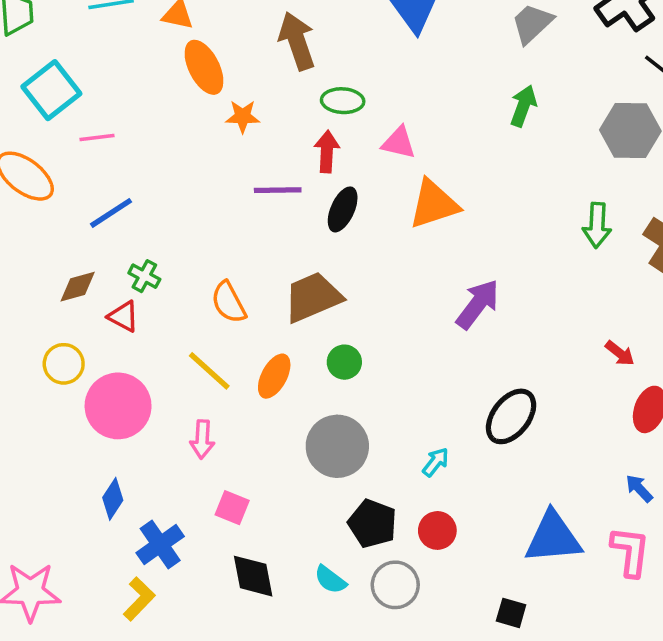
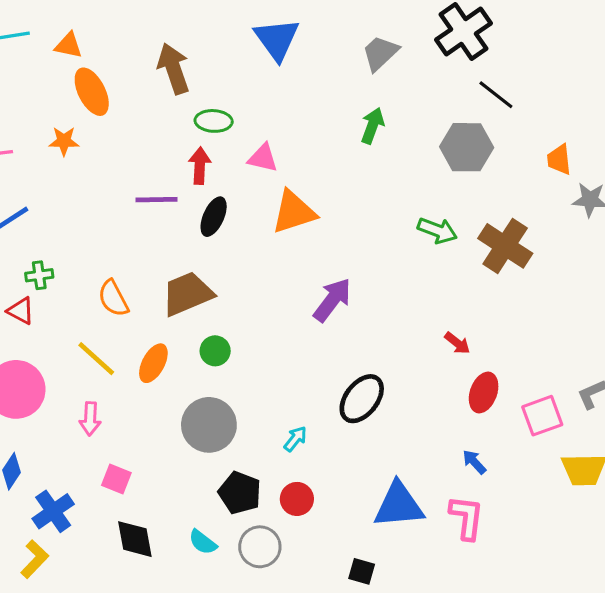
orange star: (243, 116) -> (64, 141), moved
green arrow: (597, 225) -> (437, 231), turned -72
green cross: (144, 276) -> (39, 275), turned -36

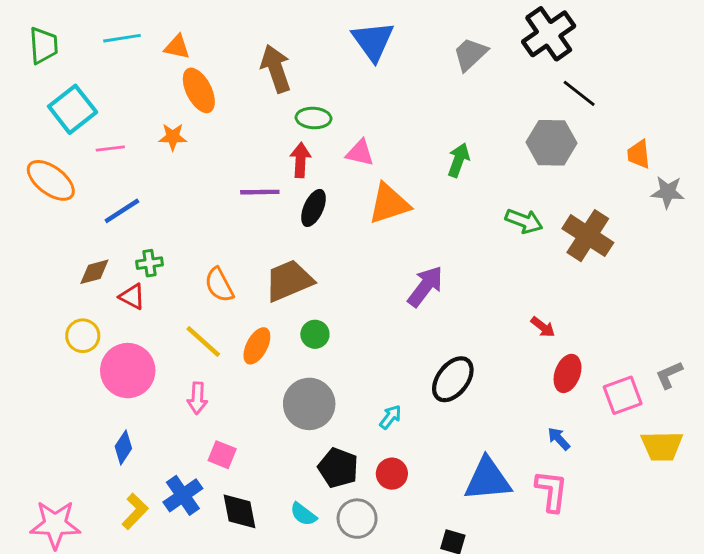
green arrow: (372, 126) -> (459, 160), moved
blue cross: (53, 511) -> (183, 495), moved
yellow L-shape: (35, 559) -> (135, 511), moved

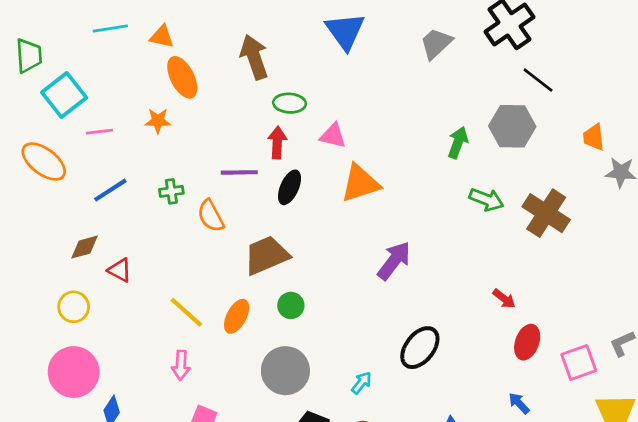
green trapezoid: (44, 45) -> (29, 56), moved
green arrow: (459, 160) -> (458, 143), moved
green cross: (150, 263) -> (171, 191), moved
orange semicircle: (219, 285) -> (211, 216), moved
pink circle: (128, 371) -> (74, 372), moved

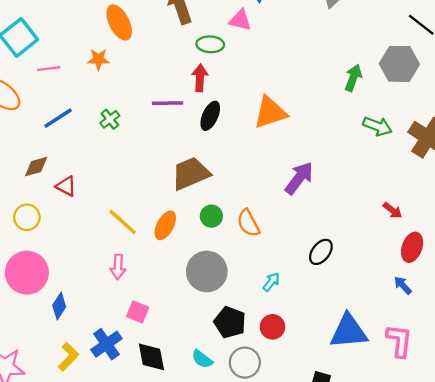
pink triangle: (333, 136) -> (240, 20), moved
green cross: (171, 191) -> (110, 119), turned -30
orange semicircle: (211, 216) -> (248, 223), moved
black ellipse: (420, 348) -> (321, 252), size x0.7
blue arrow: (519, 403) -> (403, 285), moved

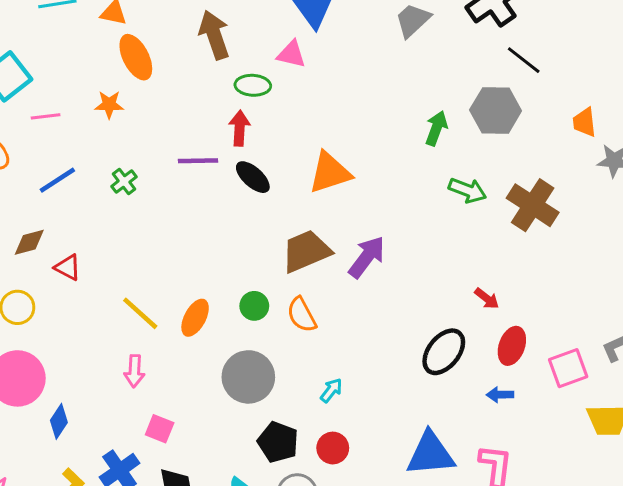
black ellipse: (210, 116) -> (253, 177), turned -72
brown trapezoid: (191, 173) -> (306, 251), moved
black ellipse: (321, 252) -> (444, 352), moved, size x1.4
blue arrow: (403, 285) -> (500, 395), turned -48

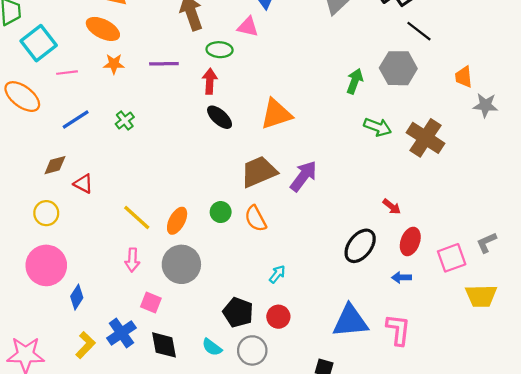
orange ellipse: (136, 57) -> (103, 29), moved, turned -36
purple line: (198, 161) -> (164, 64), moved
gray circle: (248, 377) -> (181, 264), moved

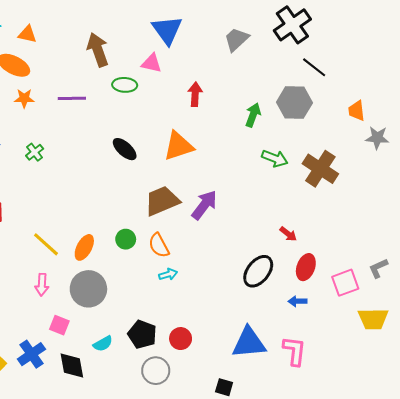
red arrow: (210, 81) -> (195, 94), moved
cyan arrow: (277, 274) -> (168, 274), moved, turned 36
cyan semicircle: (212, 347) -> (103, 344), moved, turned -66

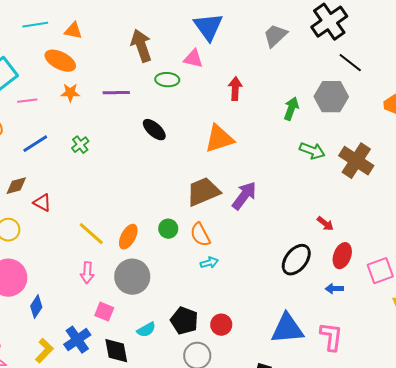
black ellipse: (125, 149) -> (154, 130), moved

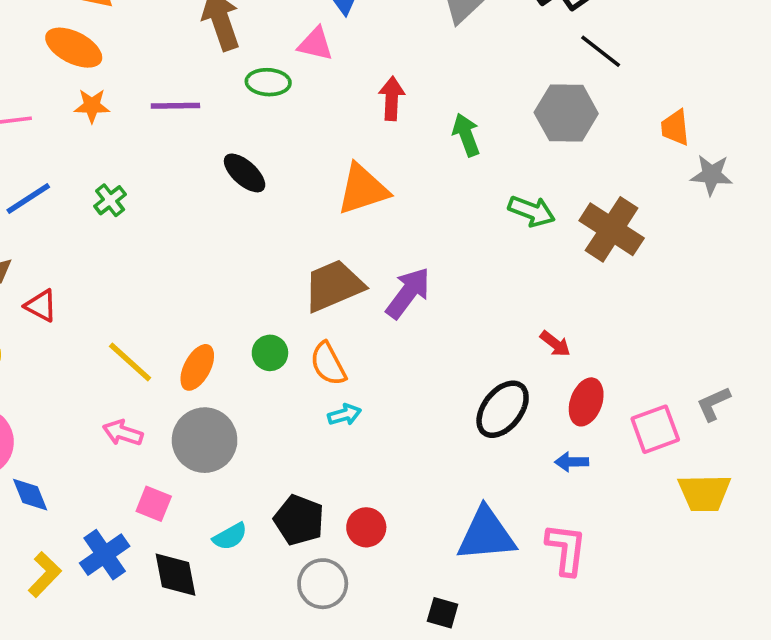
green arrow: (291, 109) -> (466, 135), moved, turned -40
pink arrow: (87, 273) -> (123, 433), turned 105
blue diamond: (36, 307) -> (30, 495), turned -55

